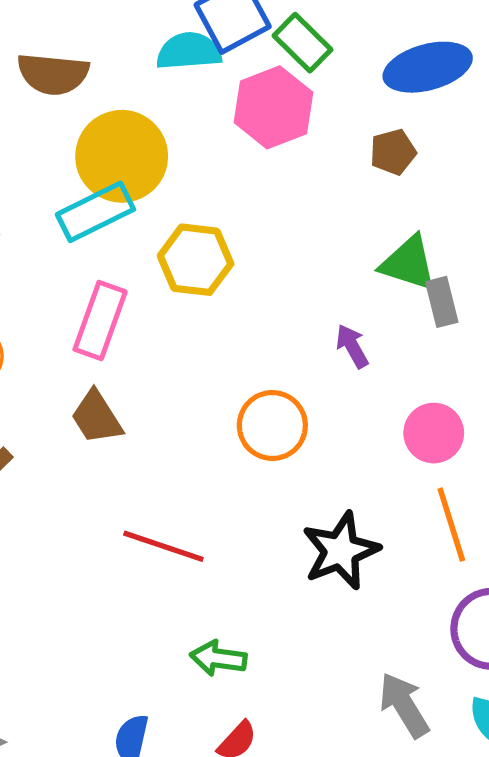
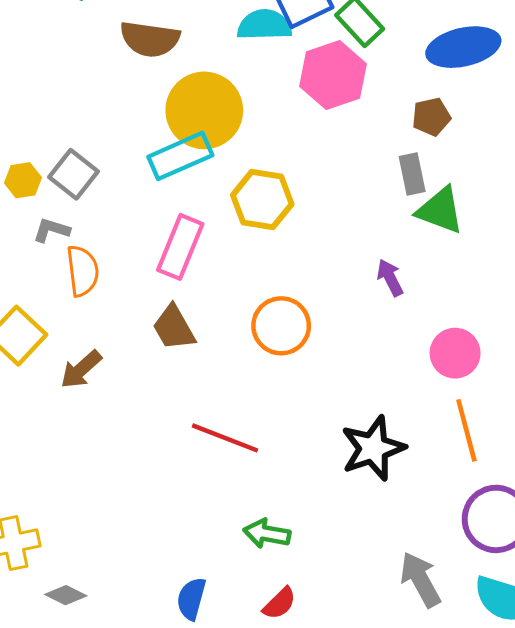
gray rectangle: (442, 302) -> (412, 174), moved
orange circle: (272, 425) -> (281, 326), moved

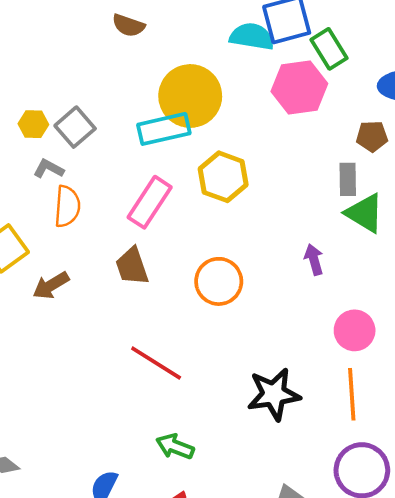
brown semicircle: (150, 39) -> (128, 25), moved, size x0.7

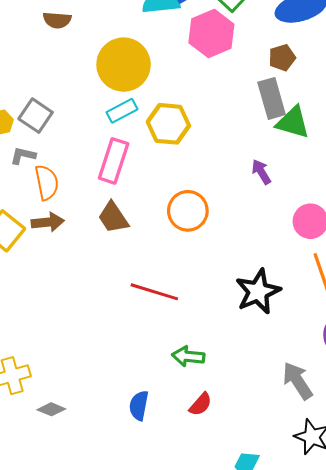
cyan rectangle: (164, 129) -> (122, 111), moved, size x0.7
gray rectangle: (348, 179) -> (272, 98), size x1.4
brown arrow: (51, 285) -> (48, 222), moved, turned -140

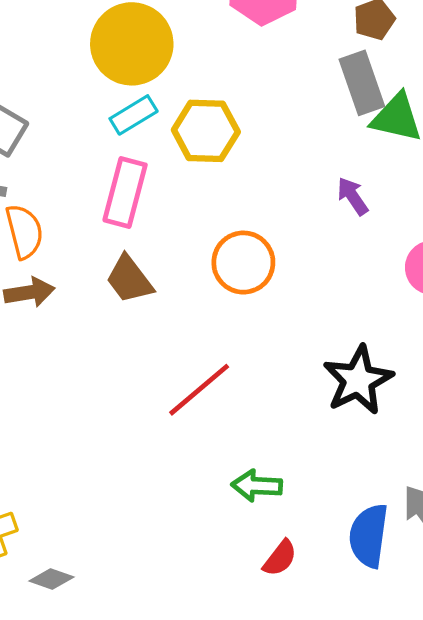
red line: (154, 292) -> (199, 390), turned -54
blue semicircle: (139, 405) -> (369, 536), moved, size x1.4

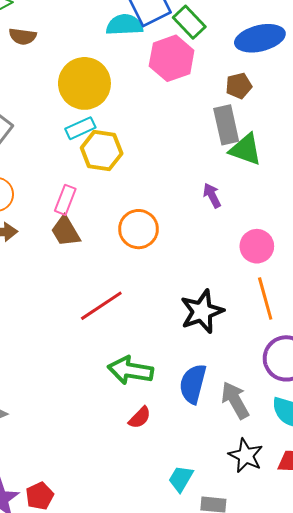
yellow hexagon: (206, 131) -> (102, 151), moved
pink rectangle: (125, 193) -> (65, 200), moved, size x0.7
green arrow: (257, 486) -> (130, 370), size x1.4
blue semicircle: (369, 536) -> (193, 384), moved

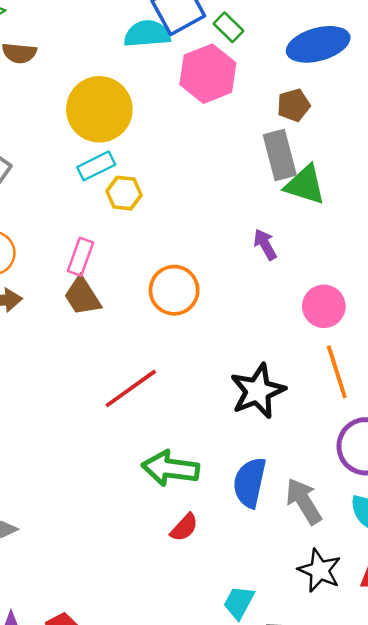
green rectangle: (189, 22) -> (228, 27), size x0.7
yellow hexagon: (102, 151) -> (124, 193), size x0.7

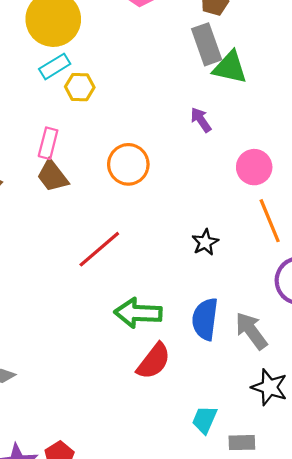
black star: (258, 391) -> (205, 242), size x0.6
red semicircle: (184, 527) -> (154, 361), size x1.5

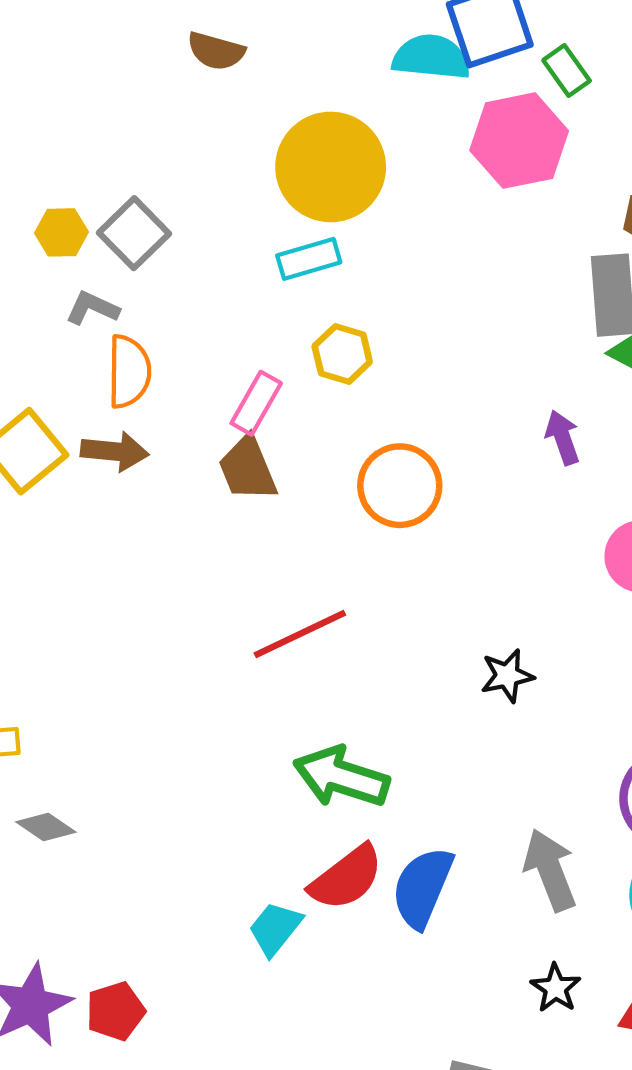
yellow hexagon: (80, 87) -> (342, 354), moved
blue semicircle: (205, 319) -> (422, 887), moved
black star: (269, 387) -> (556, 988), size x0.7
cyan trapezoid: (205, 420) -> (275, 929), moved

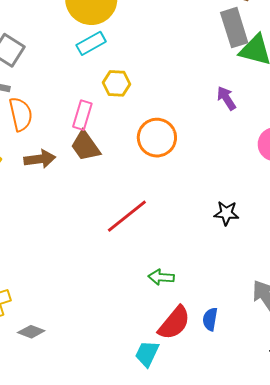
brown arrow: (115, 451) -> (40, 159), moved
black star: (507, 676) -> (226, 213), turned 30
green arrow: (341, 777) -> (161, 277), size x0.6
blue semicircle: (422, 887) -> (210, 319), size x0.6

